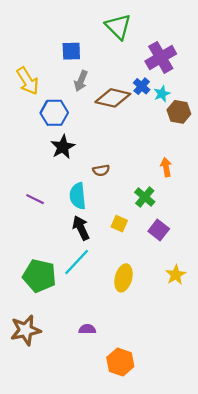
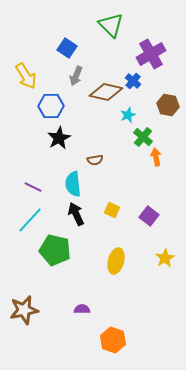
blue square: (71, 51) -> (67, 48), turned 36
cyan star: (162, 94) -> (128, 115), moved
green cross: (145, 197) -> (143, 137), moved
cyan line: (77, 262) -> (30, 220), moved
green pentagon: (39, 276) -> (55, 250), moved

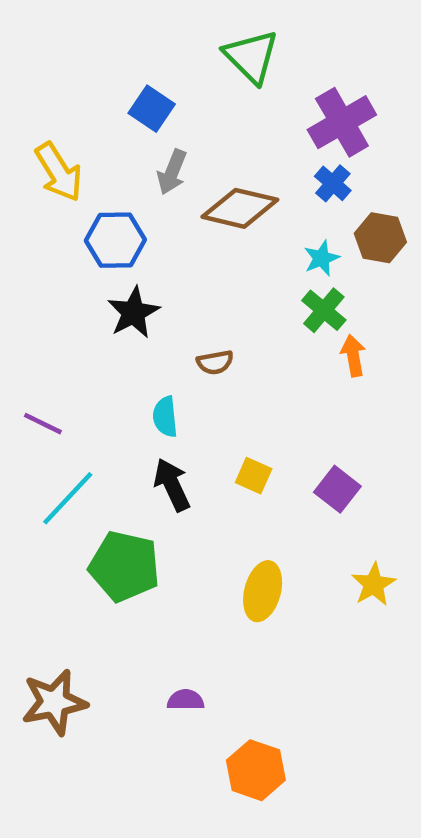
blue cross: (133, 81) -> (333, 183), moved
cyan star: (128, 115) -> (322, 258), moved
cyan semicircle: (73, 184) -> (165, 417), size x0.7
purple line: (33, 187) -> (43, 424), moved

